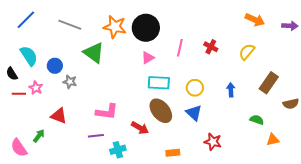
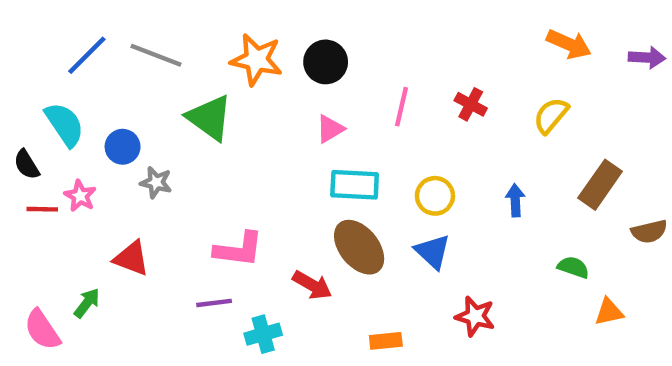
blue line: (26, 20) -> (87, 55), moved
black circle: (146, 28) -> (326, 62), size x0.7

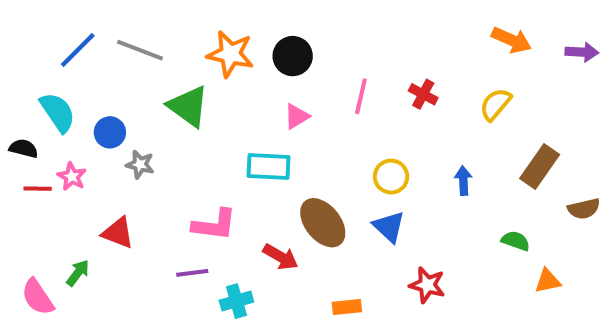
black semicircle: (27, 165) -> (24, 148), turned 136
cyan rectangle: (355, 185) -> (269, 167), moved

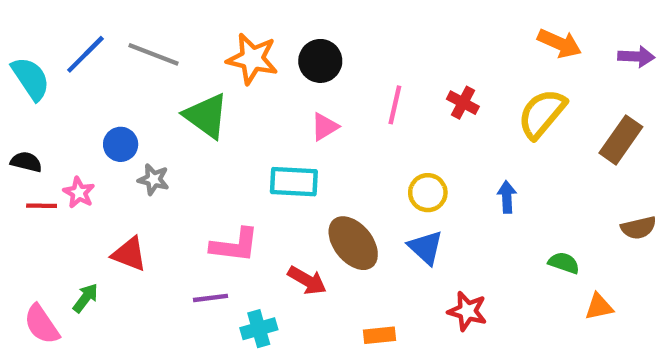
yellow semicircle: (495, 104) -> (542, 114), size x1.4
cyan semicircle: (58, 112) -> (31, 79), moved
brown rectangle: (540, 167) -> (621, 140), moved

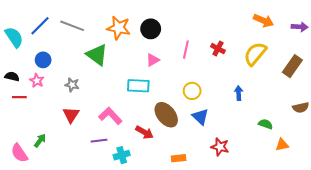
blue circle: (121, 144) -> (43, 60), moved
pink star: (79, 193) -> (37, 81), moved
yellow circle: (428, 193) -> (192, 91), moved
pink L-shape: (235, 245) -> (110, 116), turned -140
red triangle: (129, 254) -> (71, 115), moved, turned 42

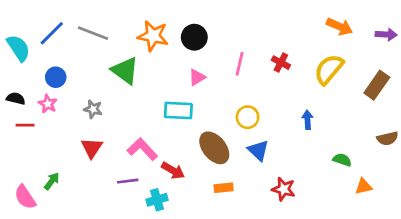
red arrow: (144, 132) -> (173, 170), moved
orange rectangle: (179, 158) -> (224, 188), moved

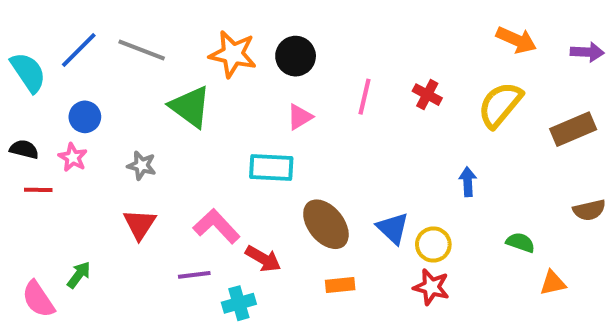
brown rectangle: (377, 85) -> (573, 129), turned 32
yellow circle: (248, 117) -> (433, 244), moved

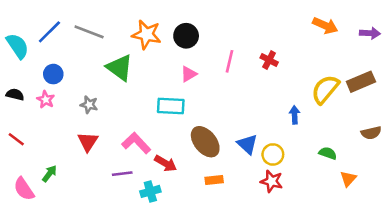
yellow semicircle: (500, 105) -> (325, 89), moved
red line: (38, 190) -> (16, 139), moved, turned 36
orange triangle: (553, 283) -> (348, 179), turned -36

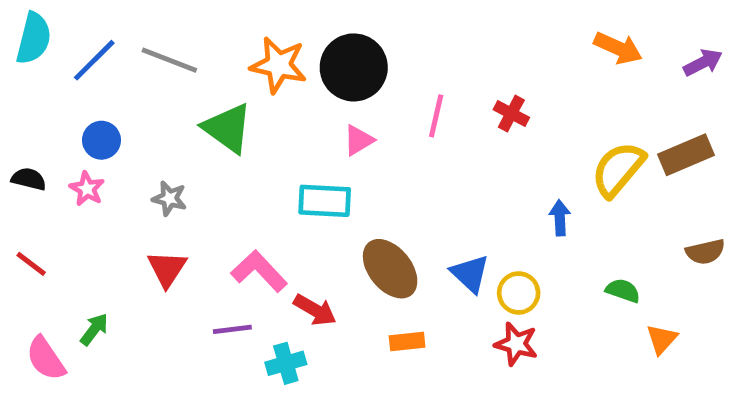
purple arrow: (370, 33) -> (703, 63), turned -30
black circle: (186, 36) -> (354, 67), size x1.4
cyan semicircle: (18, 46) -> (34, 38), moved, turned 48

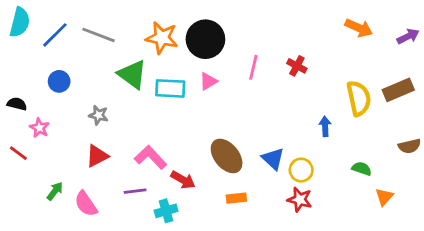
yellow semicircle: (618, 169) -> (359, 98), turned 128
pink star: (87, 189) -> (39, 128), moved
cyan rectangle: (325, 201) -> (170, 88), moved
red triangle: (167, 269) -> (97, 156), turned 30
pink semicircle: (46, 358) -> (86, 204), moved

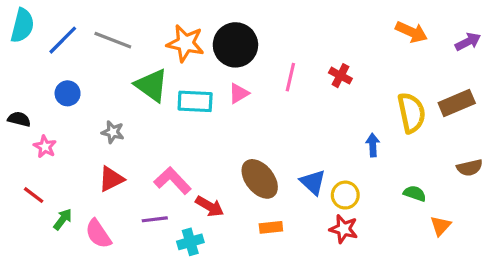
red line: (18, 153) -> (34, 195), moved

